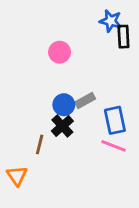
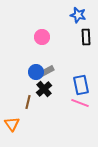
black rectangle: (123, 37) -> (86, 37), moved
gray rectangle: (85, 100) -> (47, 71), moved
blue circle: (64, 105) -> (36, 72), moved

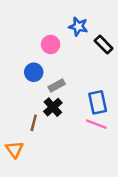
blue star: (78, 15) -> (78, 26), moved
black rectangle: (86, 37) -> (104, 45), turned -42
blue circle: (36, 72) -> (34, 72), moved

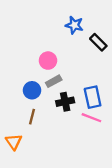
pink circle: (51, 45) -> (48, 61), moved
blue circle: (34, 72) -> (32, 90), moved
black cross: (53, 107) -> (65, 102), moved, turned 30

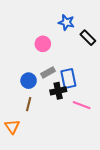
pink circle: (48, 61) -> (43, 44), moved
blue rectangle: (93, 97) -> (68, 79), moved

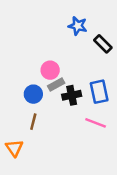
pink circle: (43, 44) -> (50, 70), moved
blue rectangle: (68, 79) -> (99, 92), moved
black cross: (58, 91) -> (72, 95), moved

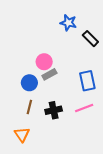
black cross: (72, 95) -> (54, 110), moved
pink line: (96, 123) -> (84, 108), turned -42
orange triangle: (14, 148) -> (22, 134), moved

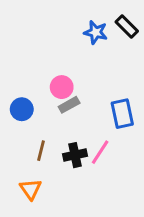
black rectangle: (90, 39) -> (127, 26), moved
blue circle: (29, 83) -> (22, 109), moved
pink line: (84, 108) -> (100, 152), moved, turned -36

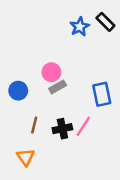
blue star: (96, 32) -> (80, 27), turned 30

